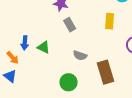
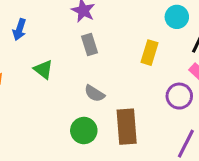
blue arrow: (25, 43) -> (19, 29), moved
green circle: (68, 82) -> (84, 131), moved

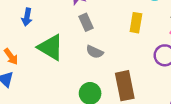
green triangle: (43, 69) -> (51, 47), size x1.6
gray semicircle: (94, 93) -> (95, 52), moved

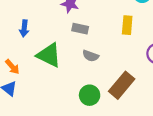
gray rectangle: (86, 22) -> (80, 29), turned -49
brown rectangle: (125, 86) -> (122, 85), turned 56

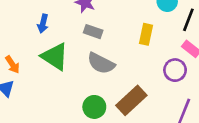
blue arrow: (24, 28) -> (43, 24), moved
gray semicircle: (91, 56) -> (101, 63), size x1.5

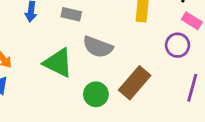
gray rectangle: (93, 32) -> (71, 14), moved
green triangle: (55, 57) -> (58, 63), moved

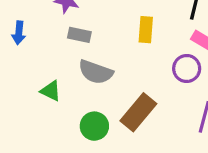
gray rectangle: (71, 14) -> (79, 35), moved
green triangle: (58, 63) -> (51, 91), size x0.6

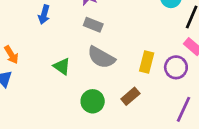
yellow rectangle: (146, 30) -> (147, 62), moved
brown rectangle: (138, 112) -> (130, 96), size x0.6

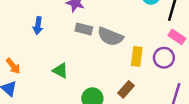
gray semicircle: (101, 57) -> (110, 37), moved

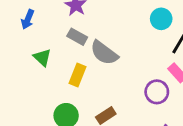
yellow rectangle: (137, 56) -> (77, 75), moved
green triangle: (60, 70) -> (42, 57), moved

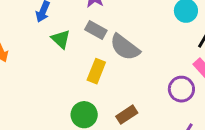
green triangle: (42, 57) -> (61, 39), moved

